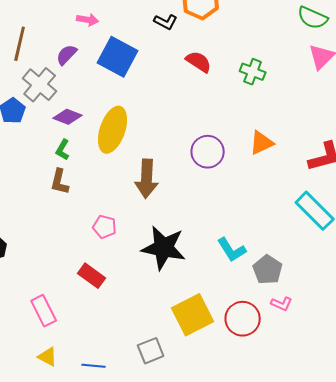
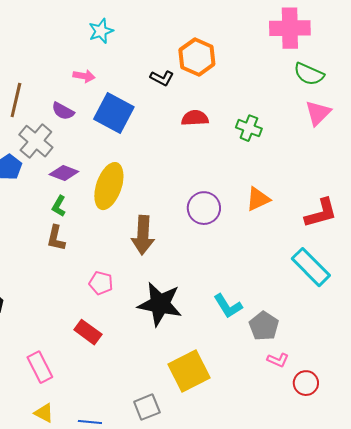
purple semicircle: (67, 55) -> (63, 111), turned -105
red semicircle: (199, 62) -> (195, 118), turned -36
red circle: (243, 319) -> (306, 383), moved, size x0.7

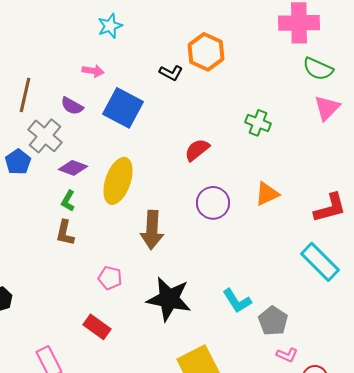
red semicircle: (195, 118) -> (197, 150), moved, turned -36

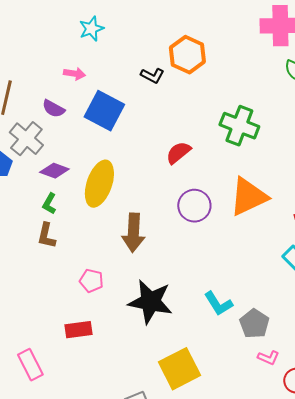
green cross: (258, 123) -> (239, 126), size x1.5
orange triangle: (267, 194) -> (248, 197), size x1.6
red rectangle: (97, 327) -> (78, 330), turned -44

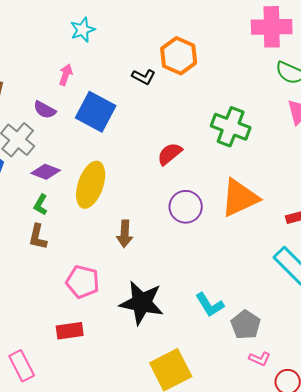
pink arrow: (74, 74) -> (66, 75), turned -80
brown arrow: (133, 233) -> (125, 234), size x0.7
pink pentagon: (91, 281) -> (83, 282), size x1.4

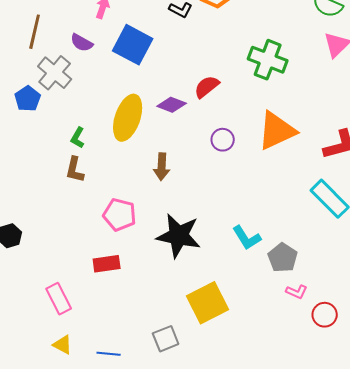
purple diamond: (46, 172) -> (172, 105), moved
purple circle: (186, 207) -> (223, 140), size x0.7

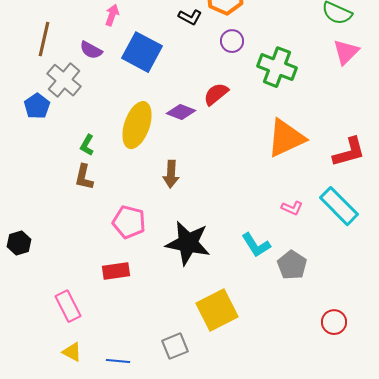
purple circle: (223, 140) -> (232, 41), moved
pink L-shape: (297, 292) -> (292, 208), moved

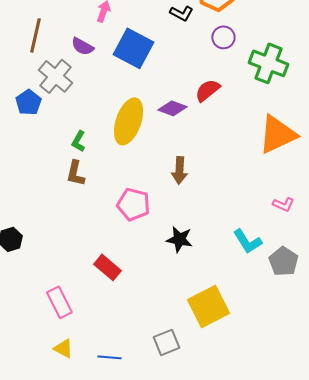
brown arrow: (171, 174) -> (179, 170), moved
pink pentagon: (129, 222) -> (133, 204), moved
black star: (188, 243) -> (179, 239), size x0.6
red rectangle: (116, 271) -> (107, 267), turned 48

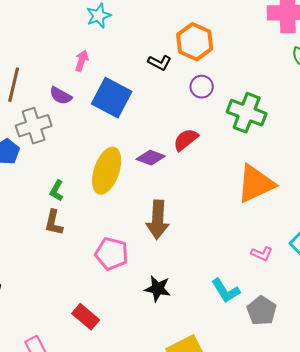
gray cross: (55, 76) -> (34, 126), turned 32
brown arrow: (179, 170) -> (158, 220), size x1.4

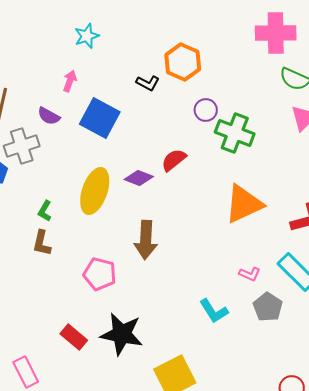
purple circle: (202, 87) -> (206, 110), moved
black star: (158, 289) -> (122, 334), moved, size x1.6
gray pentagon: (262, 311) -> (268, 307), moved

